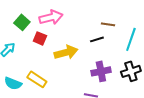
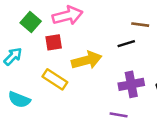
red square: (40, 38) -> (54, 42), turned -32
yellow rectangle: (37, 79) -> (55, 79), moved

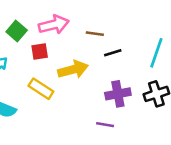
brown line: (140, 25) -> (95, 34), moved

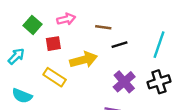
pink arrow: (54, 25) -> (66, 19), size x0.7
purple cross: (118, 94) -> (124, 82), turned -30

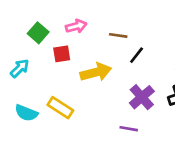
black line: (120, 45) -> (137, 55), turned -35
yellow rectangle: (55, 77) -> (60, 108), moved

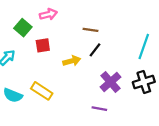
pink arrow: (76, 26) -> (48, 14), moved
black line: (137, 55) -> (95, 50), moved
yellow arrow: (96, 72) -> (72, 61), size x0.7

